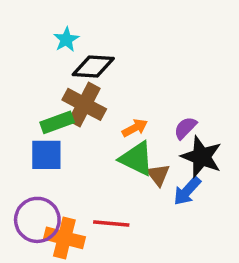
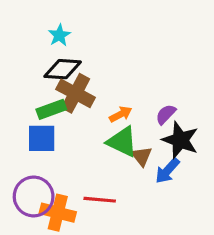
black diamond: (93, 67) -> (63, 69), moved

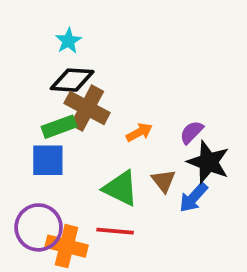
green triangle: (122, 142) -> (121, 188), moved

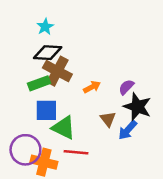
blue square: (48, 160) -> (46, 110), moved
green triangle: (121, 188) -> (64, 128), moved

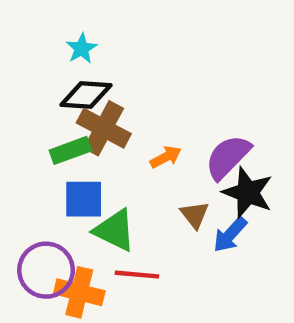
purple semicircle: (126, 87) -> (228, 157), size x1.6

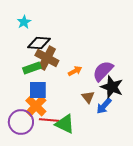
cyan star: (82, 48) -> (24, 22), moved
green triangle: (115, 230) -> (65, 124), moved
red line: (137, 275) -> (49, 120), moved
orange cross: (79, 292) -> (36, 106), moved, turned 30

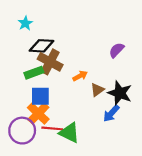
purple semicircle: (103, 71) -> (117, 50), moved, size x0.7
brown triangle: (88, 97) -> (97, 90), moved, turned 32

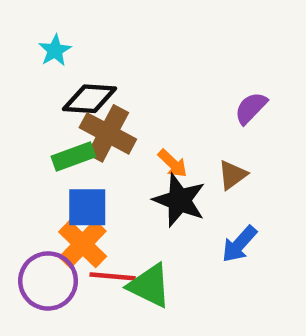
orange arrow: (80, 76) -> (173, 163), turned 72
brown triangle: (97, 90) -> (232, 175), moved
black star: (120, 93) -> (179, 200), moved

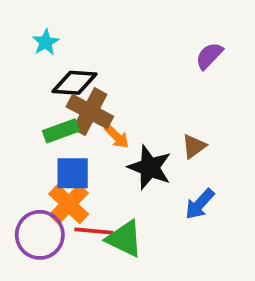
purple semicircle: (251, 108) -> (209, 56), moved
orange arrow: (173, 163) -> (117, 137), moved

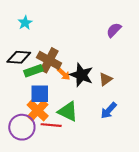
black diamond: (74, 83) -> (19, 57), moved
black star: (150, 167) -> (81, 75), moved
green triangle: (125, 239) -> (68, 112), moved

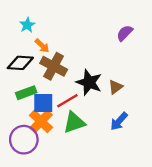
green rectangle: (33, 71) -> (26, 93), moved
orange arrow: (64, 74) -> (42, 46), moved
green triangle: (68, 112) -> (74, 122), turned -45
red line: (51, 125) -> (67, 101), moved, turned -36

